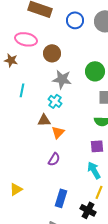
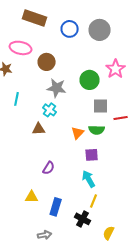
orange triangle: (58, 132) -> (78, 133), moved
yellow triangle: (16, 189) -> (32, 197), moved, turned 32

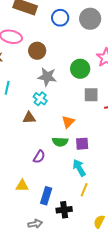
green semicircle: (97, 130) -> (60, 142), moved
black cross: (83, 219) -> (64, 210), moved, turned -35

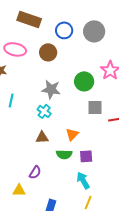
brown circle: (37, 51) -> (48, 52), moved
brown triangle: (29, 118) -> (42, 137), moved
purple semicircle: (39, 157) -> (35, 172), moved
yellow triangle: (22, 186) -> (19, 190), moved

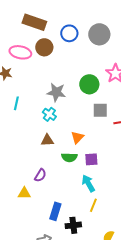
brown circle: (48, 52) -> (44, 47), moved

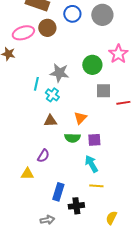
pink ellipse: (20, 52) -> (23, 33), turned -30
cyan line: (16, 103) -> (36, 84), moved
yellow line: (93, 205) -> (96, 186), turned 72

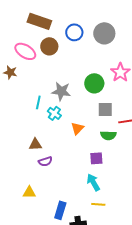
pink ellipse: (23, 33) -> (25, 51), turned 50
orange triangle: (80, 118) -> (77, 128), moved
brown triangle: (50, 121) -> (35, 144), moved
green semicircle: (72, 138) -> (108, 135), moved
purple semicircle: (43, 156) -> (45, 161), moved, turned 40

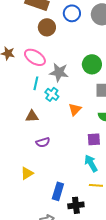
pink ellipse: (25, 51) -> (35, 57), moved
brown triangle: (35, 144) -> (32, 116), moved
yellow triangle: (29, 192) -> (27, 173), turned -32

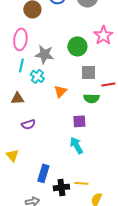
pink ellipse: (35, 57) -> (20, 39), turned 65
yellow triangle: (27, 173) -> (12, 155), turned -40
yellow line: (96, 185) -> (81, 183), moved

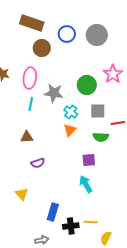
cyan cross: (37, 76) -> (71, 112), moved

